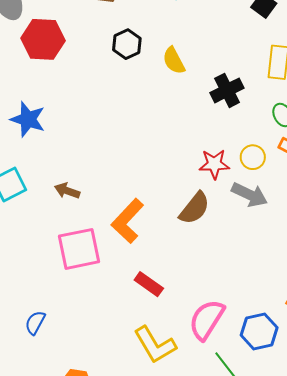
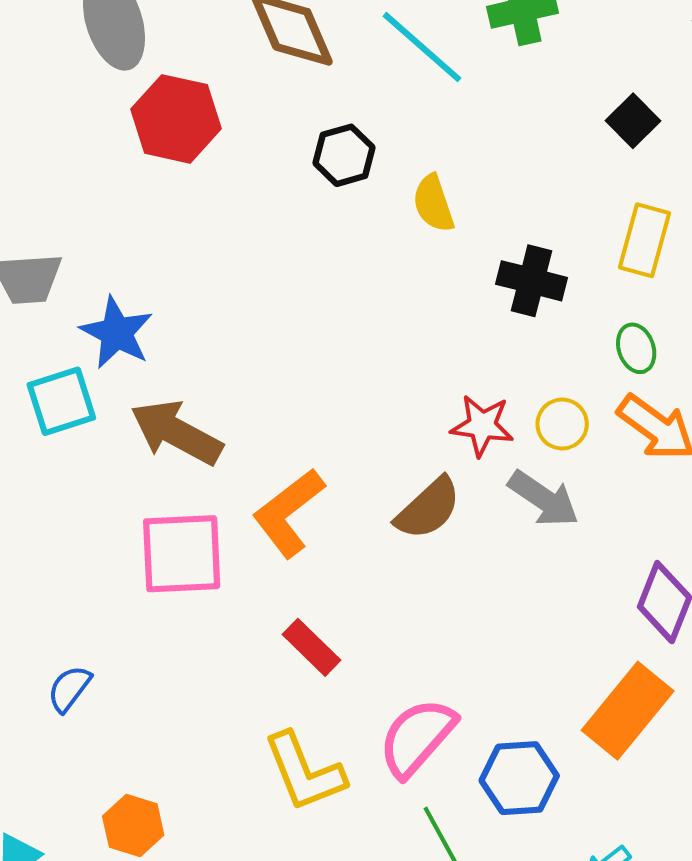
black cross: (227, 90) -> (531, 281), turned 32
blue star: (28, 119) -> (117, 333), moved
brown arrow: (67, 191) -> (176, 433), size x1.8

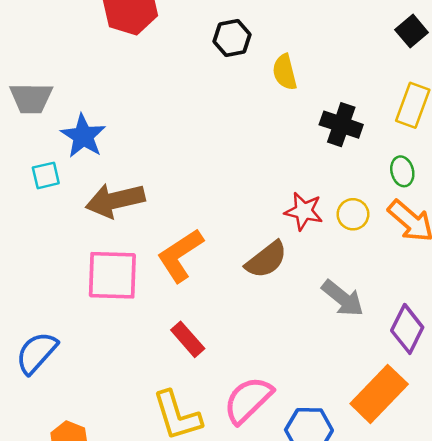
cyan square: (61, 401) -> (46, 175), size x0.7
brown arrow: (176, 433) -> (115, 200), turned -46
gray arrow: (543, 499) -> (343, 298), moved
blue semicircle: (69, 689) -> (37, 353), size x1.5

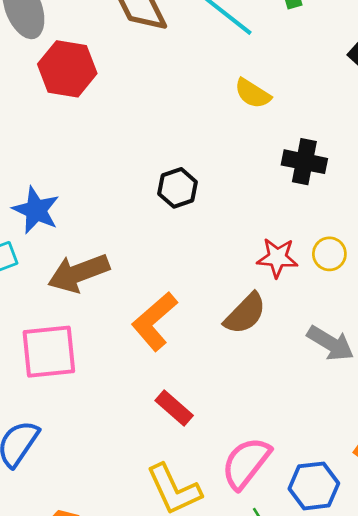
black hexagon: (232, 38) -> (178, 188), moved
yellow semicircle: (285, 72) -> (253, 93), moved, turned -36
pink square: (112, 275) -> (49, 352), moved

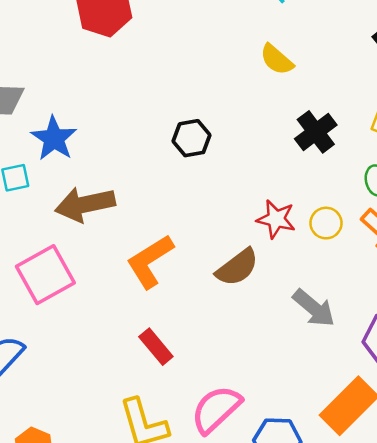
black cross: (304, 162) -> (316, 132), turned 33
pink square: (49, 352) -> (45, 275), turned -32

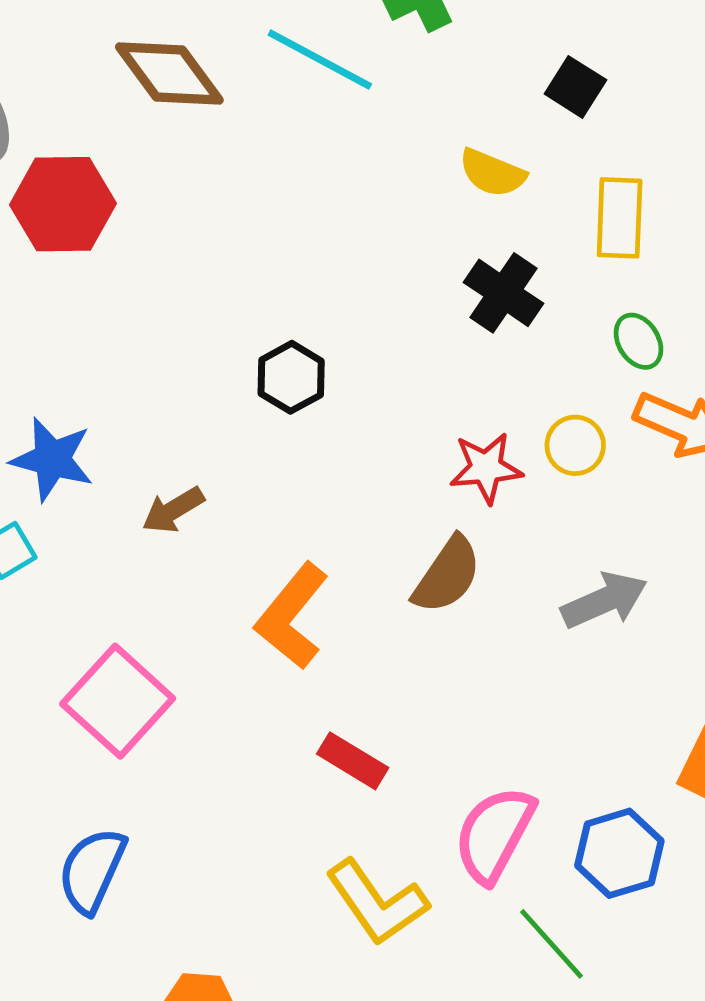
yellow semicircle: (277, 60) -> (492, 173), moved
brown arrow: (85, 204) -> (173, 510), moved, size x0.6
gray arrow: (314, 308) -> (604, 600), turned -45

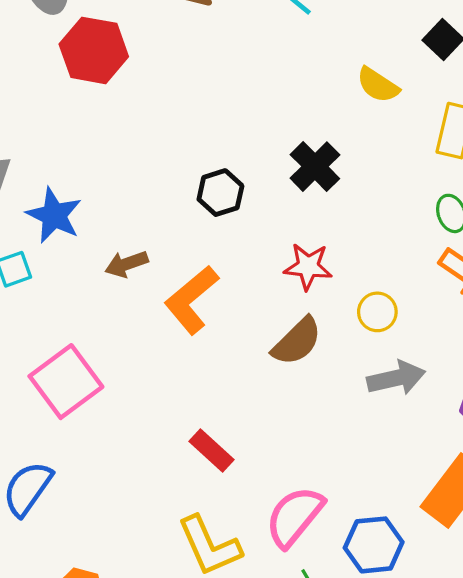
black cross: (503, 293) -> (315, 167), moved
yellow circle: (575, 445) -> (377, 312), moved
red star: (486, 468) -> (308, 267), moved
orange L-shape: (292, 616) -> (191, 300), moved

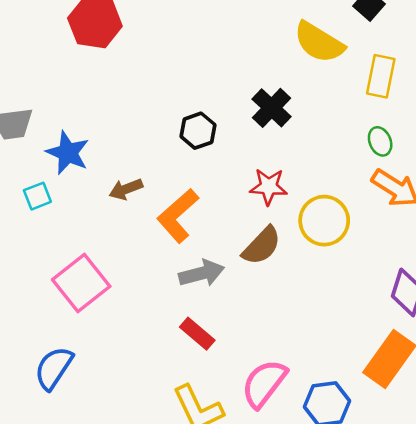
yellow semicircle: (378, 85) -> (319, 42), size x1.5
yellow circle: (377, 312) -> (324, 221), size x1.6
gray arrow: (396, 378) -> (202, 273), moved

